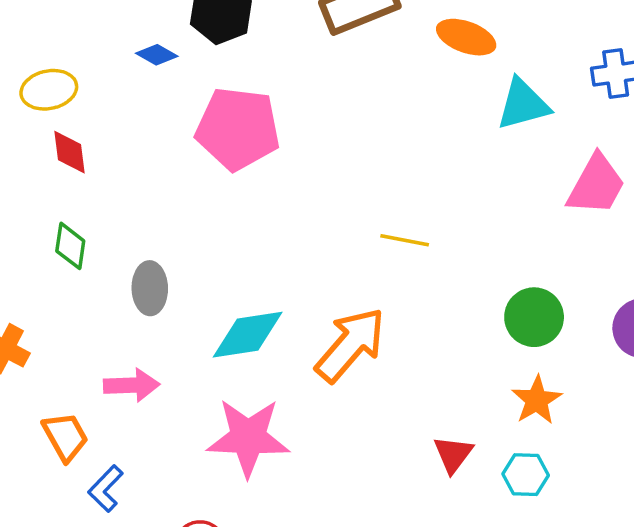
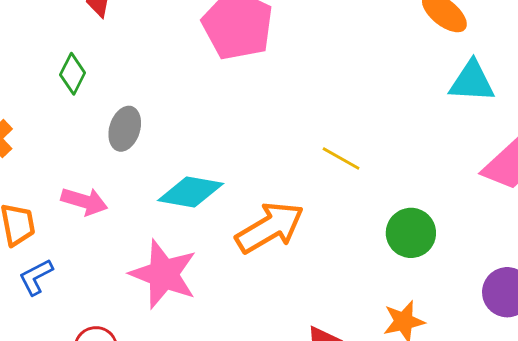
green circle: (534, 317) -> (411, 233), moved

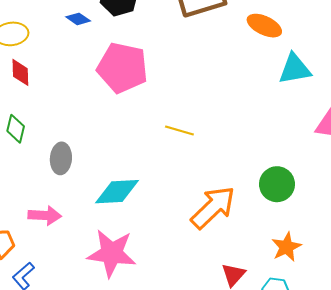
yellow line: (341, 159) -> (179, 130), moved
orange arrow: (270, 227) -> (213, 207), moved

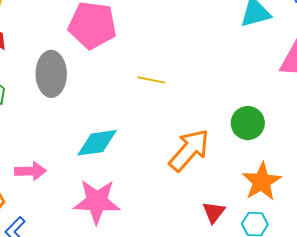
gray ellipse: (61, 158) -> (51, 74), moved, size x1.5
orange star: (286, 247) -> (262, 182), size x1.4

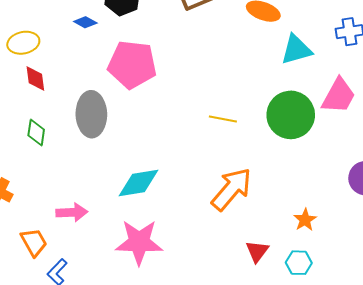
yellow line: (151, 80) -> (223, 119), moved
green circle: (248, 123) -> (291, 115), moved, size x1.4
orange star: (262, 182) -> (305, 220), size x0.6

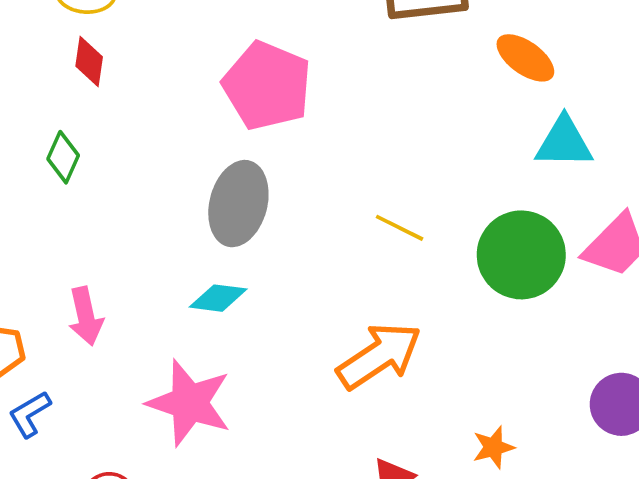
gray ellipse: (91, 114) -> (238, 204), moved
cyan diamond: (139, 183) -> (218, 298), size x0.7
pink arrow: (72, 212) -> (86, 316), turned 64

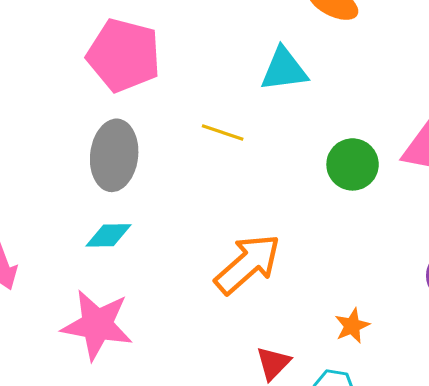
cyan triangle: (564, 142) -> (284, 69), moved
yellow line: (400, 228) -> (223, 133), moved
green circle: (521, 255) -> (353, 164), size x0.7

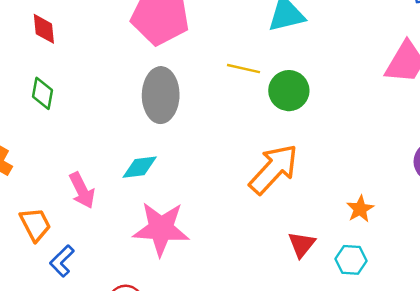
green circle: (353, 164) -> (289, 91), moved
cyan diamond: (109, 235) -> (140, 167), moved

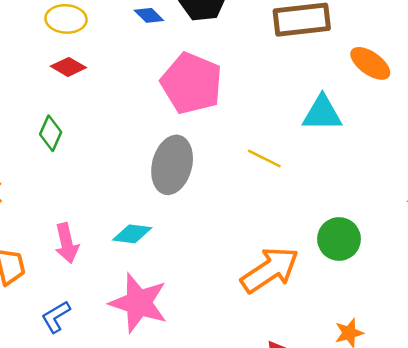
red diamond: (44, 29) -> (68, 67), turned -68
green circle: (289, 91) -> (339, 239), moved
blue L-shape: (62, 261) -> (56, 317), moved

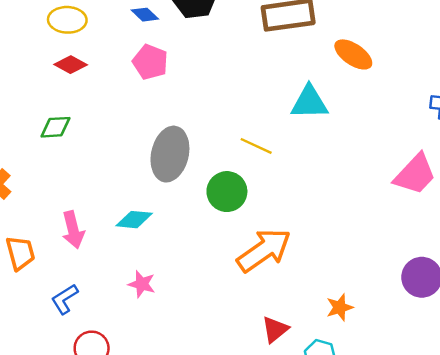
pink pentagon: (192, 83) -> (150, 62), moved, size x0.6
green diamond: (51, 133) -> (55, 127), turned 64
green circle: (339, 239) -> (227, 192), moved
pink star: (139, 303) -> (142, 284), size x0.5

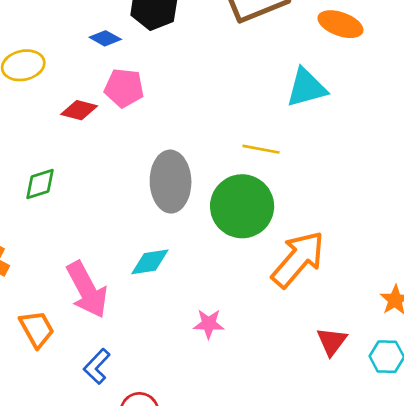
red diamond: (71, 65) -> (79, 110), moved
green circle: (227, 192) -> (242, 206), size x1.4
pink arrow: (73, 230) -> (87, 290), size x1.4
pink star: (142, 284) -> (209, 324), moved

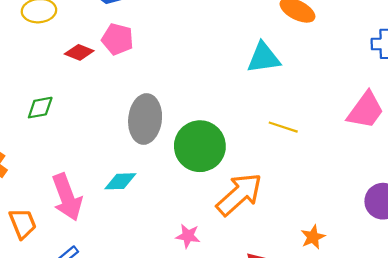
yellow line: (261, 149) -> (283, 127), moved
pink star: (209, 324) -> (188, 236), moved

